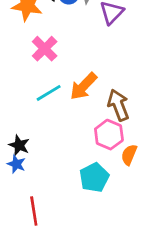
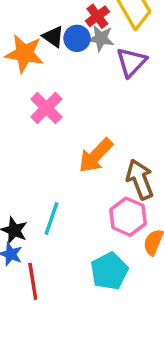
cyan line: (49, 93) -> (52, 218), moved, turned -40
red line: (34, 211) -> (33, 281), moved

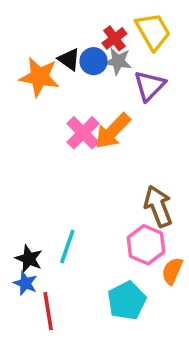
pink cross: (46, 108) -> (83, 133), moved
orange arrow: (96, 156) -> (113, 131), moved

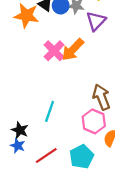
cyan line: (67, 246) -> (50, 111), moved
red line: (48, 311) -> (46, 156), moved, turned 65

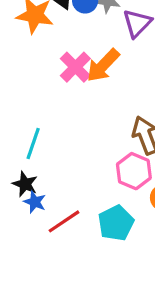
cyan line: (50, 111) -> (33, 143), moved
blue star: (18, 146) -> (35, 202), moved

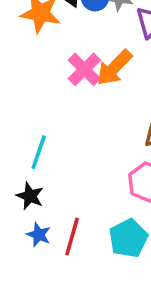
blue star: (35, 202) -> (39, 235), moved
red line: (64, 221) -> (72, 236), turned -40

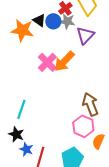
blue star: (39, 235) -> (26, 149), moved

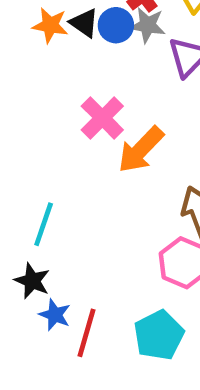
orange star: (22, 30) -> (50, 25), moved, size x0.7
orange arrow: (64, 61) -> (141, 150), moved

